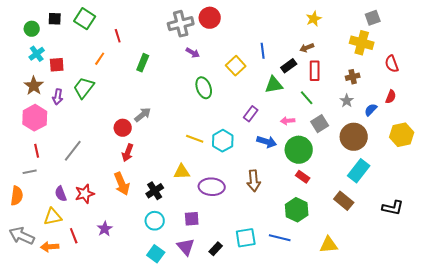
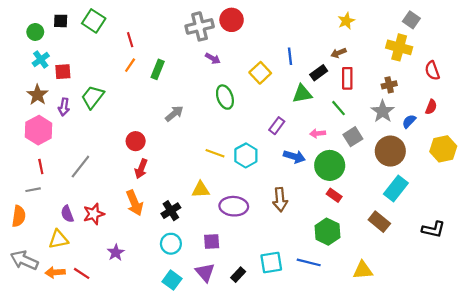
gray square: (373, 18) -> (411, 20), turned -35
orange line: (100, 59) -> (130, 65), moved
gray star: (347, 101) -> (383, 111), size x1.5
gray arrow: (143, 115) -> (174, 114), moved
red line: (74, 236) -> (82, 273), moved, turned -35

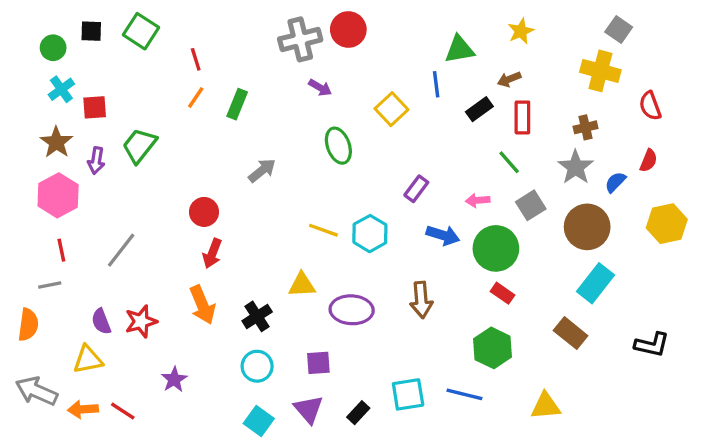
green triangle: (302, 94) -> (459, 49), moved

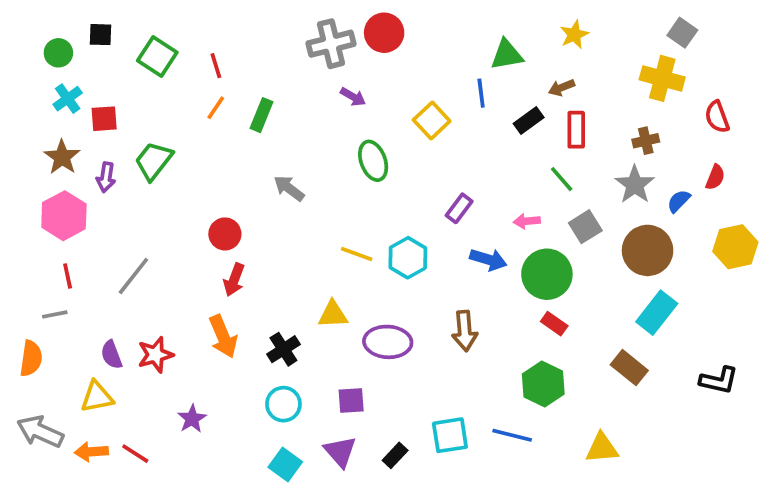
green square: (141, 31) -> (157, 56), moved
gray arrow: (262, 170) -> (289, 188), turned -104

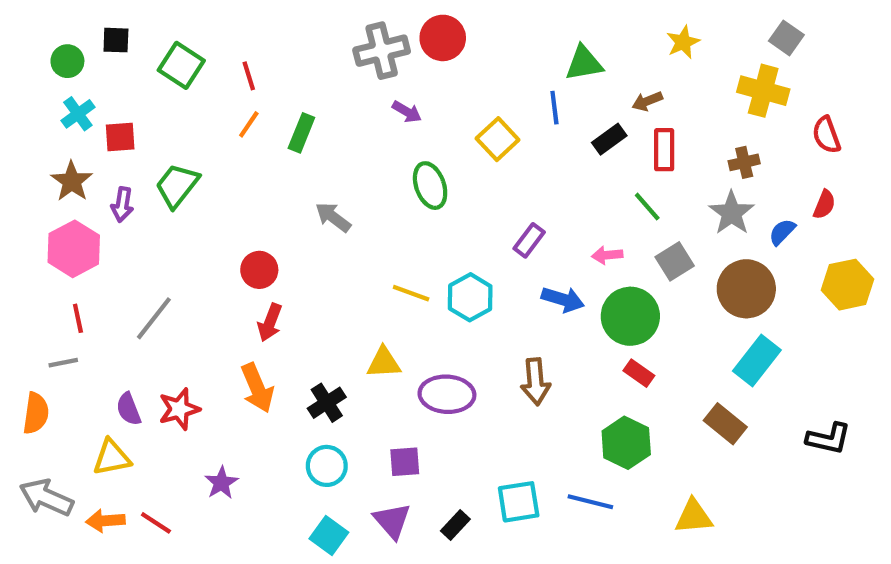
yellow star: (574, 35) -> (683, 42), moved

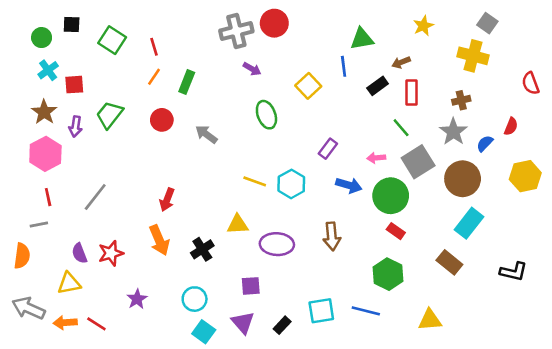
red semicircle: (826, 135) -> (531, 83), moved
gray square: (675, 261) -> (418, 162), size x1.4
red circle: (259, 270) -> (162, 120), moved
cyan circle: (327, 466) -> (195, 299), moved

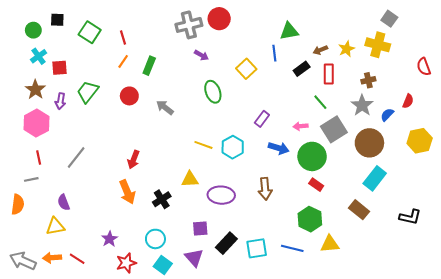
yellow star: (423, 26) -> (346, 49), moved
red star: (111, 253) -> (126, 263), moved
gray arrow: (28, 308) -> (23, 261), moved
yellow triangle: (430, 320) -> (330, 244), moved
black rectangle: (282, 325) -> (226, 243), moved, size x1.5

